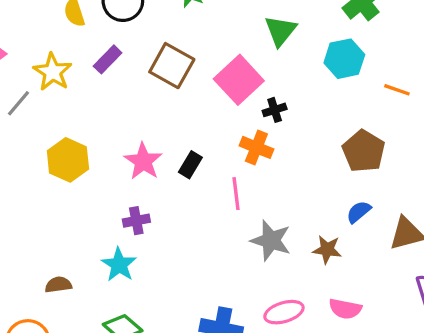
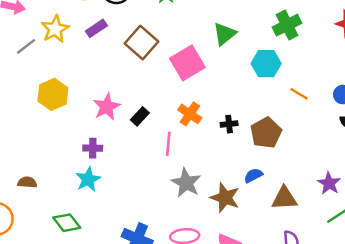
black cross: (275, 110) -> (229, 124), moved
brown star: (327, 249) -> (225, 198), size x1.4
cyan star: (119, 265) -> (88, 179), moved

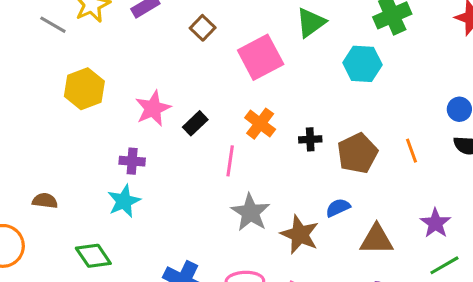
brown square: (142, 43) -> (203, 28), size x0.6
gray line: (26, 46) -> (53, 25), turned 65
orange line: (299, 94) -> (412, 151), moved, turned 36

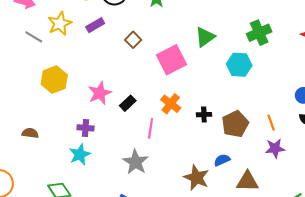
brown semicircle: (45, 201) -> (30, 133), moved
gray star: (250, 212) -> (136, 162), moved
purple star: (436, 223) -> (275, 148), moved, turned 30

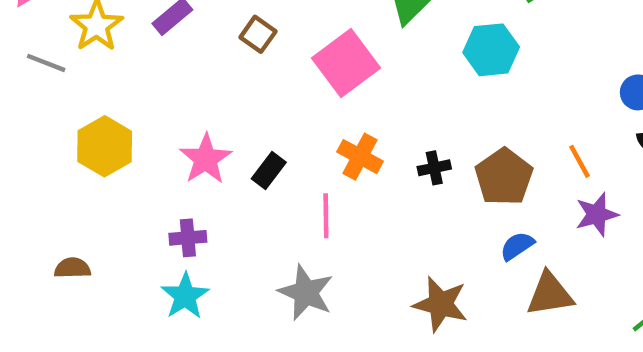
blue semicircle: (222, 160) -> (517, 246), moved

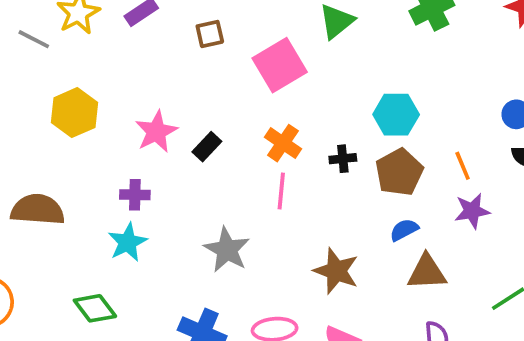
brown square: (258, 34) -> (210, 34), turned 36
cyan hexagon: (491, 50) -> (396, 115), moved
pink line: (326, 216) -> (281, 191), moved
brown semicircle: (72, 268) -> (38, 210), size x1.8

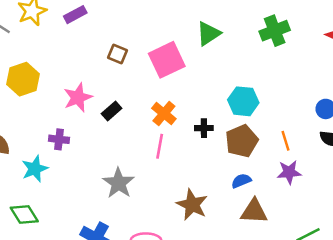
brown square: (210, 34) -> (117, 54), moved, turned 30
cyan star: (128, 242) -> (35, 169), moved

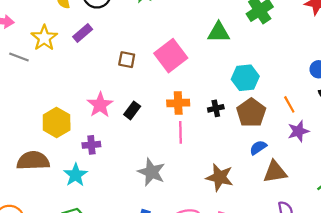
green triangle: (209, 34) -> (219, 32), moved, turned 45
yellow hexagon: (23, 79) -> (57, 122), moved
orange cross: (164, 113) -> (178, 103), turned -30

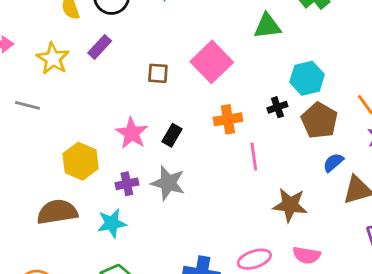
gray line: (19, 57) -> (28, 105), moved
black cross: (216, 108) -> (277, 107), moved
pink line: (180, 132) -> (254, 157), moved
gray star: (151, 172) -> (168, 183), moved
cyan star: (76, 175) -> (112, 223), turned 30

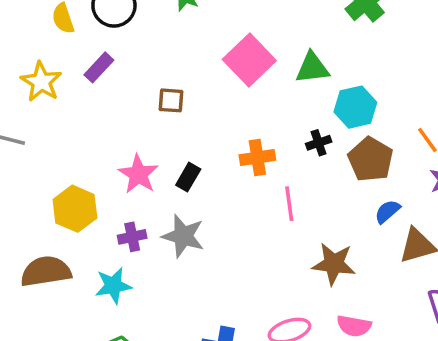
green triangle: (267, 26) -> (312, 68), moved
pink square: (212, 62) -> (249, 60), moved

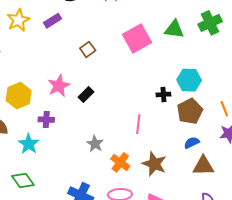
green triangle: (312, 68) -> (174, 29), moved
brown square: (171, 100) -> (88, 49), turned 35
orange cross: (257, 158) -> (120, 162), moved, turned 30
gray star: (183, 236) -> (95, 144), moved, size x0.7
cyan star: (113, 286) -> (29, 144), turned 30

